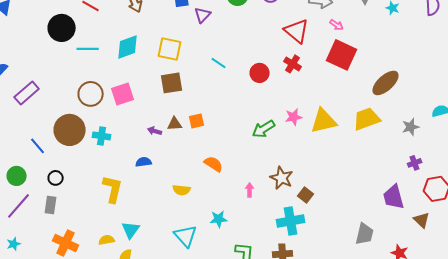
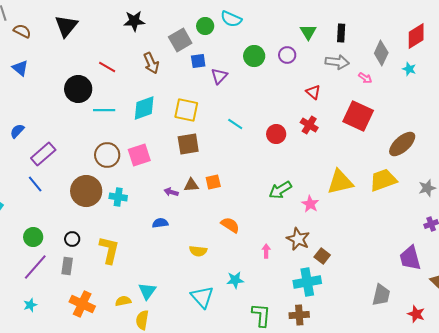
pink arrow: (337, 25) -> (365, 78), moved
red triangle: (297, 31) -> (313, 92), size x0.6
pink star: (294, 117) -> (310, 204), moved, turned -30
blue line: (38, 146) -> (35, 184), moved
yellow L-shape: (113, 189) -> (109, 250), moved

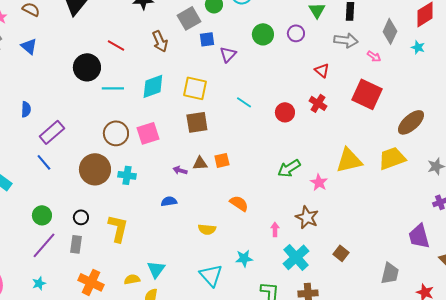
blue semicircle: (17, 131) -> (26, 109), turned 140
brown square: (322, 256) -> (341, 253), moved
cyan cross: (307, 282) -> (296, 257), moved, turned -32

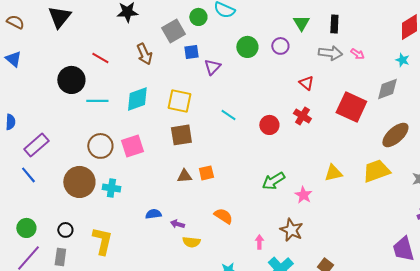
gray diamond: (390, 31) -> (387, 89), moved, turned 45
pink arrow: (374, 56) -> (357, 54), moved
yellow triangle: (349, 160) -> (333, 173), size x0.7
purple arrow: (180, 170) -> (177, 224), moved

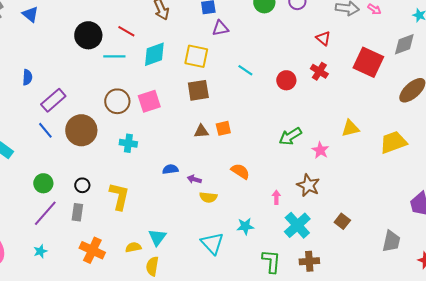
red line: (100, 58) -> (126, 31), moved
purple triangle: (212, 67) -> (220, 28), moved, turned 36
yellow trapezoid: (376, 171) -> (393, 142), moved
brown circle: (79, 182) -> (81, 130), moved

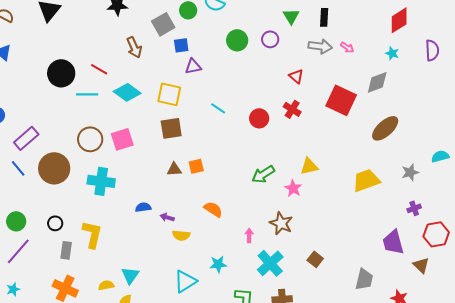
cyan diamond: (154, 54) -> (127, 92), turned 56
yellow triangle: (350, 128) -> (309, 166), moved
cyan cross: (128, 143) -> (101, 181), size x1.5
gray rectangle: (77, 212) -> (66, 250), moved
cyan triangle: (212, 243) -> (185, 281), turned 40

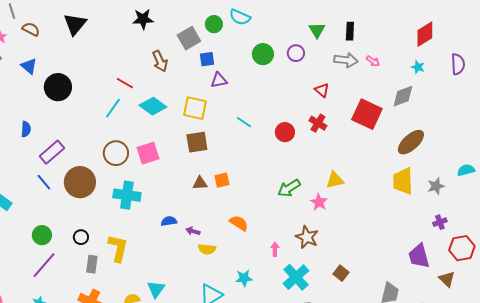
black circle: (61, 73) -> (58, 87), moved
cyan line: (87, 94) -> (113, 108), turned -55
yellow trapezoid: (366, 180) -> (403, 181), moved, turned -72

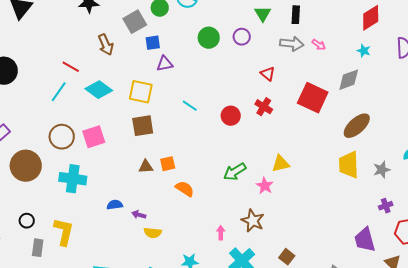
orange semicircle: (239, 223) -> (185, 189), moved

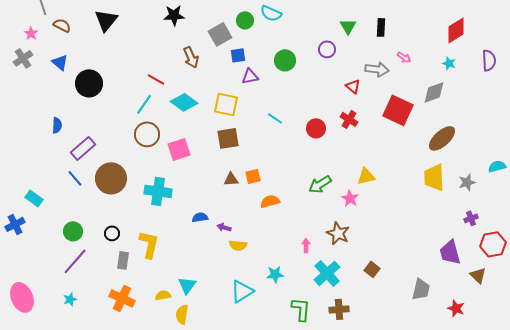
green circle: (209, 38) -> (285, 60), moved
gray arrow: (292, 44) -> (377, 69), moved
brown circle: (62, 137) -> (147, 134), moved
orange semicircle: (185, 189) -> (270, 201), turned -48

